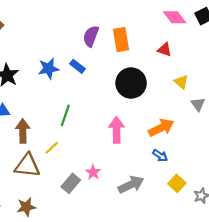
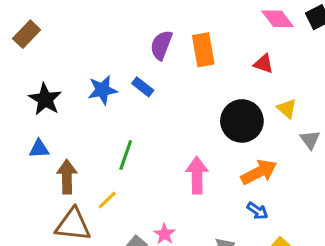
black circle: (131, 83) -> (242, 121), moved

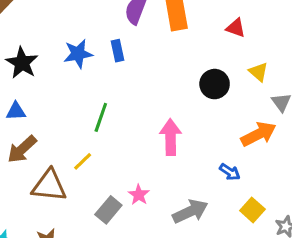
blue rectangle: (143, 87) -> (117, 51), turned 40
black circle: (242, 121) -> (215, 84), size x0.7
orange arrow: (259, 172) -> (259, 134), moved
brown arrow: (67, 177) -> (22, 149), moved, turned -132

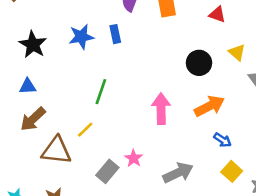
orange arrow: (259, 134) -> (209, 106), moved
blue arrow: (230, 172) -> (223, 140), moved

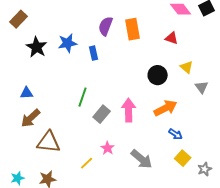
blue star: (81, 37) -> (68, 43), moved
black star: (33, 45) -> (37, 47), moved
yellow line: (85, 130) -> (87, 163), moved
gray rectangle: (107, 171) -> (102, 114), moved
gray arrow: (178, 173) -> (142, 159), turned 65

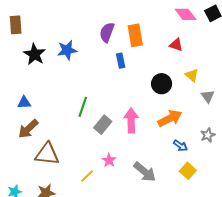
brown rectangle: (19, 19) -> (16, 25), turned -48
blue rectangle: (94, 53) -> (121, 61), moved
gray star: (205, 169) -> (208, 135), moved

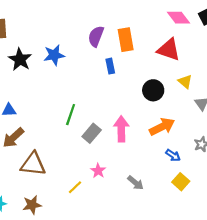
red triangle: (176, 45) -> (169, 50), size x1.6
gray arrow: (145, 172) -> (136, 183), size x0.7

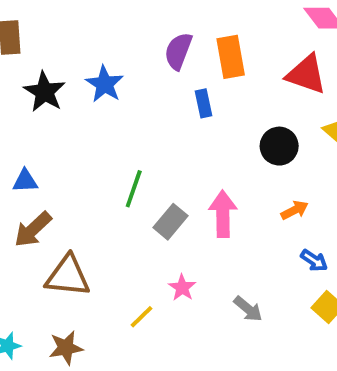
blue star: (54, 55) -> (105, 84), turned -30
orange arrow: (162, 127) -> (295, 210), size x0.6

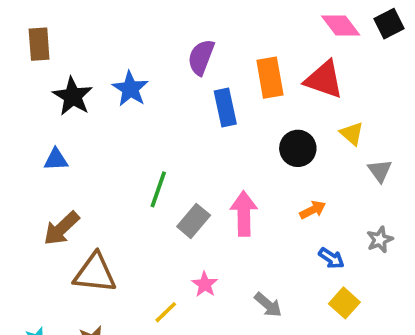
orange rectangle: (231, 57) -> (270, 78), moved
blue rectangle: (204, 103) -> (225, 107), size x1.4
blue triangle: (25, 181) -> (56, 160), moved

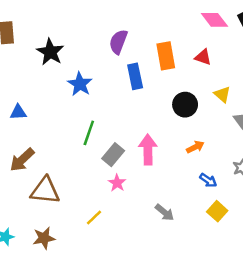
red triangle: (324, 80) -> (203, 57), size x0.6
blue star: (130, 89) -> (80, 84), moved
black star: (73, 96) -> (50, 52), moved
pink star: (205, 284) -> (117, 183), moved

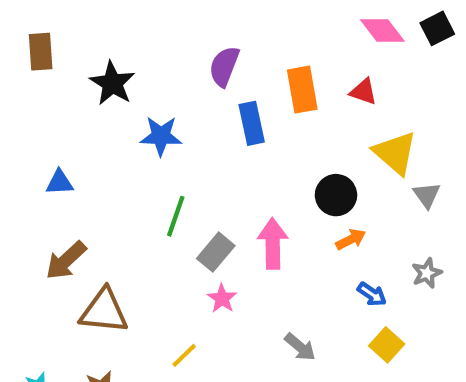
blue star: (80, 84) -> (161, 136), turned -30
yellow triangle: (222, 94) -> (395, 153), size x1.6
black circle: (185, 105) -> (336, 195), moved

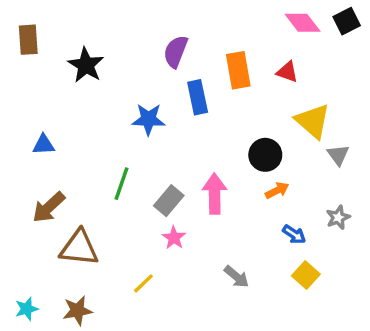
blue star: (161, 136) -> (149, 119), moved
green line: (176, 216) -> (121, 184), moved

